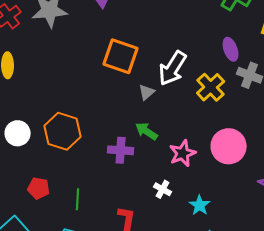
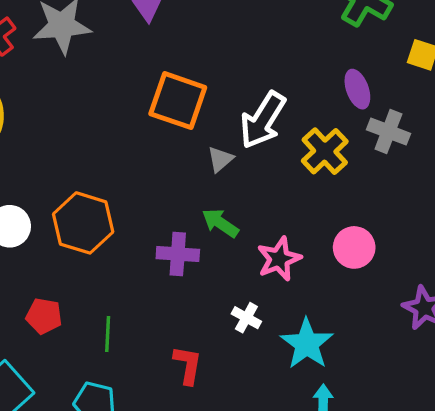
pink circle: (229, 146) -> (354, 247), size x0.7
cyan star: (200, 205) -> (307, 344), size x1.5

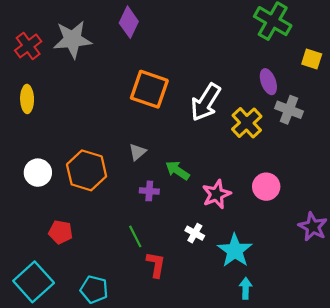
gray triangle: (220, 159) -> (137, 152), moved
purple cross: (178, 254) -> (149, 191), size x0.7
green line: (108, 334) -> (135, 236), moved, turned -30

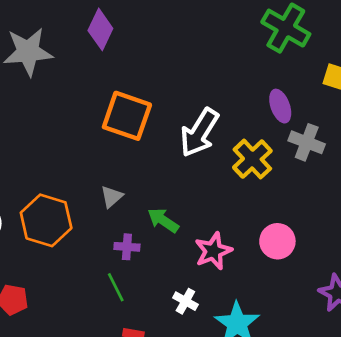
green line: (135, 236) -> (116, 287), moved

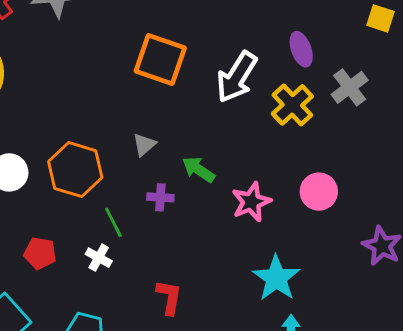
purple ellipse: (280, 106) -> (301, 49), moved
gray cross: (307, 142) -> (350, 87), turned 32
green line: (116, 287) -> (113, 222), moved
white cross: (185, 301) -> (99, 258), moved

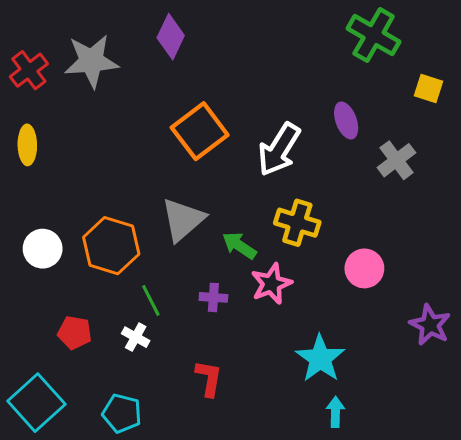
orange square: (160, 59) -> (200, 131), turned 34
yellow cross: (292, 105) -> (297, 223), moved, turned -30
gray triangle: (144, 145) -> (183, 220), size x1.8
purple cross: (160, 197) -> (213, 297), moved
pink star: (251, 202) -> (271, 284), moved

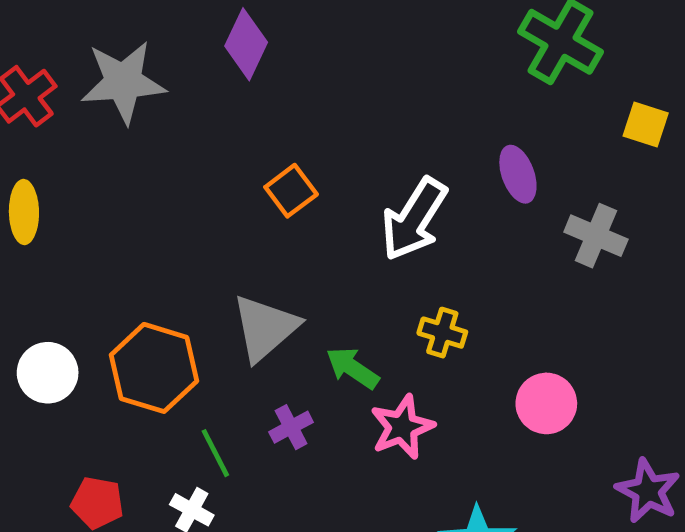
orange square: (200, 131) -> (291, 191), size x0.6
gray cross: (396, 160) -> (596, 236), turned -30
yellow cross: (297, 223) -> (442, 333), size x0.7
purple cross: (213, 297) -> (291, 427), moved, turned -32

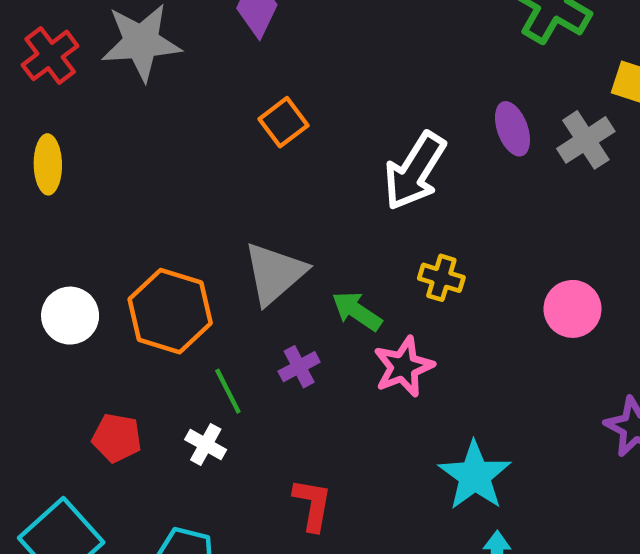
orange square: (291, 191) -> (283, 122), moved
gray cross: (596, 236) -> (586, 140), moved, turned 34
pink circle: (546, 403) -> (573, 309), moved

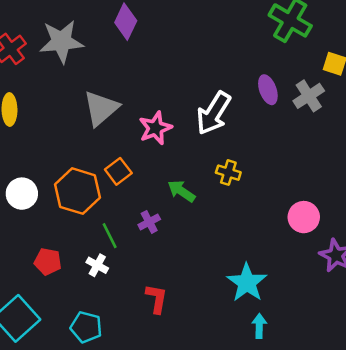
orange square: (283, 122) -> (118, 171), moved
gray triangle: (275, 273) -> (101, 108), moved
pink circle: (573, 309) -> (304, 217), moved
pink star: (404, 367) -> (155, 128), moved

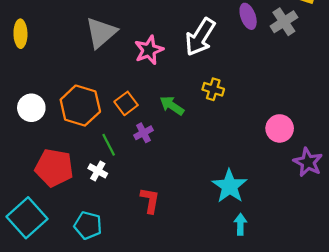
orange square: (118, 171) -> (126, 103), moved
red pentagon: (48, 262) -> (54, 168), size x1.6

